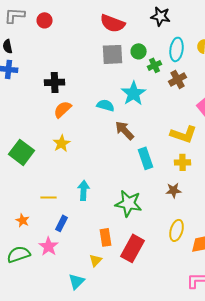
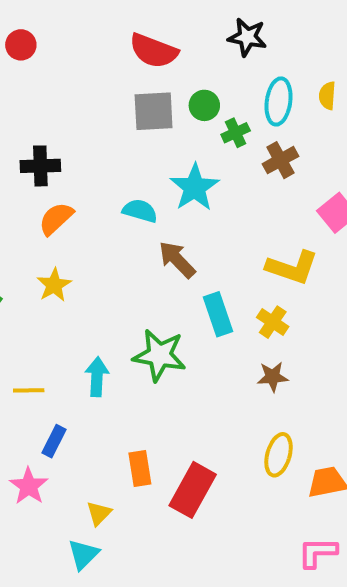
yellow cross: (183, 162) -> (273, 322), moved, turned 35
green star: (129, 203) -> (159, 355), moved
yellow triangle: (96, 260) -> (99, 513), moved

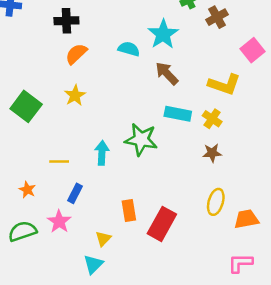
brown arrow: (177, 260) -> (167, 73), moved
cyan rectangle: (218, 314) -> (178, 114), turned -60

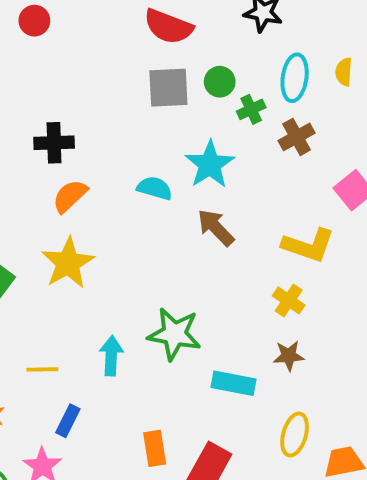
yellow star: (75, 95) -> (68, 263), size x1.5
cyan rectangle: (178, 114) -> (233, 383), moved

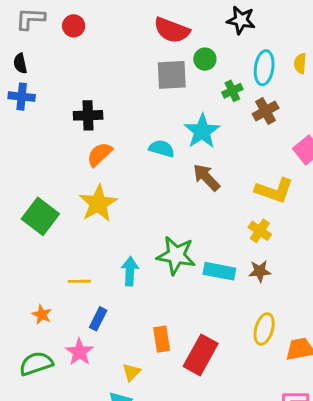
green circle: (220, 82) -> (205, 59), moved
cyan rectangle: (233, 383) -> (219, 271), moved

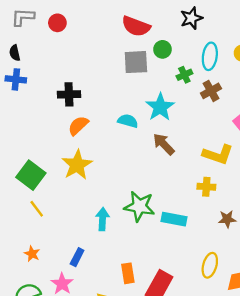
black star: (241, 20) -> (191, 18), turned -30
yellow cross: (260, 231) -> (206, 187), turned -30
brown star: (260, 271) -> (227, 219), moved
yellow line: (79, 281) -> (37, 209), moved, turned 54

